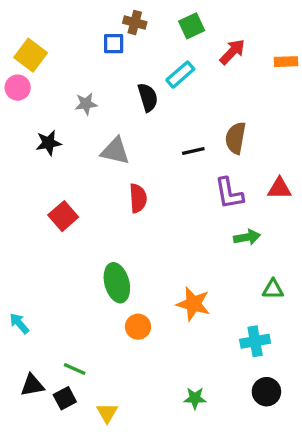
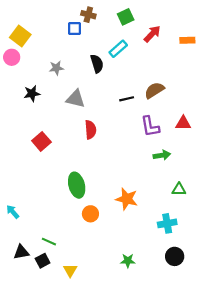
brown semicircle: (236, 138) -> (154, 90), turned 48

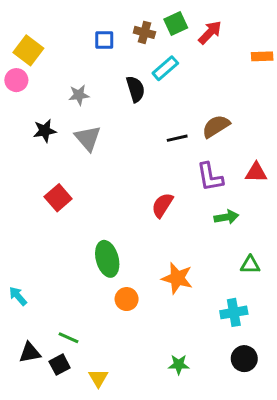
brown cross: (88, 15) -> (144, 32), moved
red arrow: (152, 34) -> (210, 32), moved
gray triangle: (76, 99) -> (88, 138), moved, turned 36
red semicircle: (90, 130) -> (162, 205), moved, turned -144

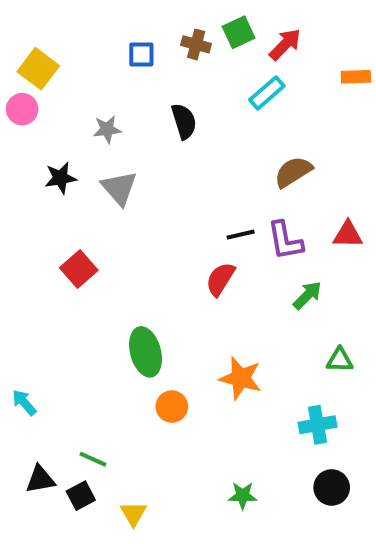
cyan rectangle: (165, 68) -> (267, 93), moved
black line: (177, 138) -> (241, 235), moved
green arrow: (226, 217) -> (307, 295), turned -35

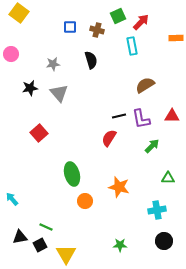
brown cross: (196, 44) -> (97, 30), moved
yellow square: (38, 69) -> (19, 13), moved
cyan rectangle: (267, 93) -> (132, 46), turned -60
yellow triangle: (133, 514) -> (66, 254), size x1.5

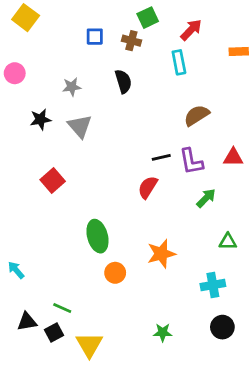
green square: (118, 16) -> (148, 18), moved
orange star: (119, 187) -> (161, 254), turned -30

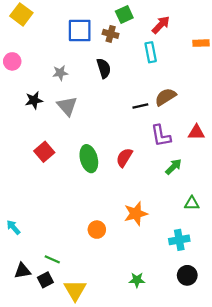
blue square: (95, 37) -> (80, 31), size x1.6
black line: (161, 157) -> (140, 106), moved
green ellipse: (97, 236) -> (89, 159), moved

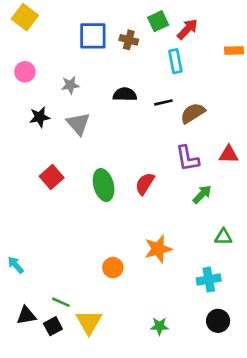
green square: (124, 14) -> (158, 21), moved
pink circle: (12, 61) -> (25, 72), moved
black semicircle: (104, 68) -> (125, 94), moved, turned -72
black line: (140, 106) -> (163, 102), moved
yellow triangle: (75, 290) -> (89, 322), moved

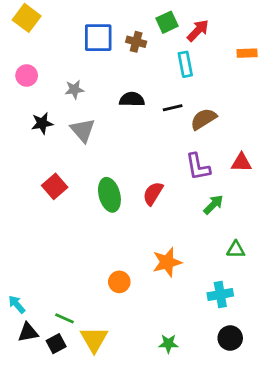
cyan arrow: (16, 265) -> (17, 304), moved

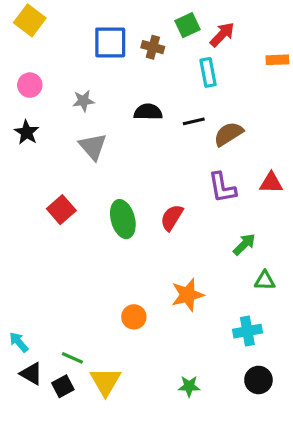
black star: (42, 123) -> (27, 132), moved, turned -30
green arrow: (213, 205) -> (244, 244), moved
black triangle: (28, 332) -> (31, 374), turned 40

